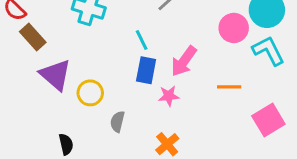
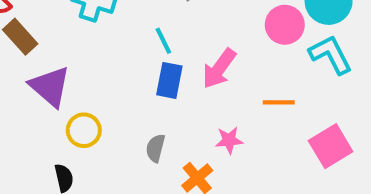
yellow circle: (90, 93) -> (84, 130), moved
pink star: (169, 96) -> (229, 140), moved
gray semicircle: (117, 122) -> (155, 148), moved

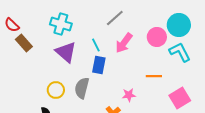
pink arrow: (219, 69) -> (124, 43), moved
purple triangle: (50, 86) -> (66, 52), moved
gray semicircle: (155, 148) -> (82, 88), moved, size x1.5

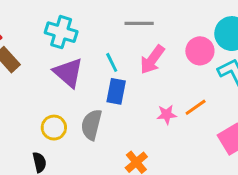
gray line: (115, 18) -> (139, 23), turned 42
orange line: (154, 76) -> (196, 107), turned -35
pink star: (129, 95) -> (167, 115), moved

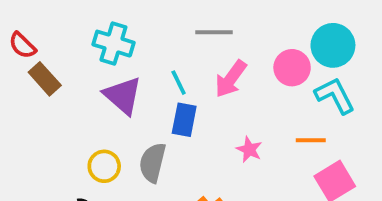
orange line: (196, 107) -> (311, 140), moved, turned 35
pink star: (167, 115) -> (249, 150), turned 30

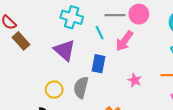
cyan cross: (113, 44) -> (72, 17), moved
pink circle: (292, 68) -> (139, 14), moved
cyan line: (179, 83) -> (100, 33), moved

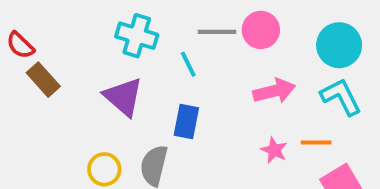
pink arrow: (124, 41) -> (274, 91), moved, turned -140
pink star: (135, 80) -> (274, 150), moved

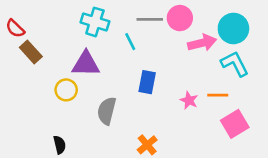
pink arrow: (274, 91) -> (202, 43), moved
purple triangle: (123, 97) -> (86, 64), turned -40
blue rectangle: (186, 122) -> (147, 82), moved
yellow circle: (104, 169) -> (66, 90), moved

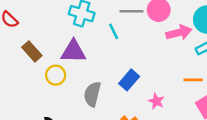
brown rectangle: (31, 52) -> (32, 51), moved
blue rectangle: (147, 82) -> (129, 80), moved, turned 30
pink star: (189, 100) -> (156, 101), moved

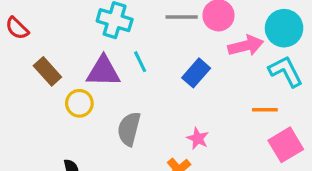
cyan line: (114, 31) -> (140, 62), moved
blue rectangle: (129, 80) -> (196, 73), moved
pink star: (156, 101) -> (198, 138), moved

